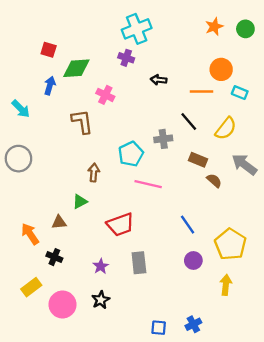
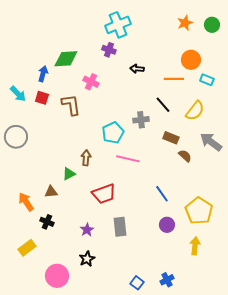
red square: (49, 50) -> (42, 98), moved
brown arrow: (94, 172) -> (86, 158), moved
pink circle: (62, 305) -> (57, 276), moved
blue square: (159, 328) -> (137, 283), turned 32

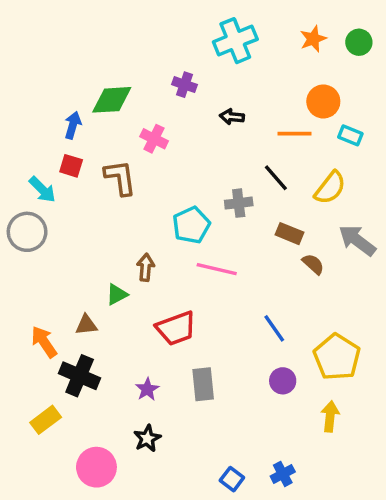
cyan cross: (118, 25) -> (235, 41), moved
cyan arrow: (18, 94) -> (42, 190), moved
black cross: (47, 222) -> (80, 376), size x1.6

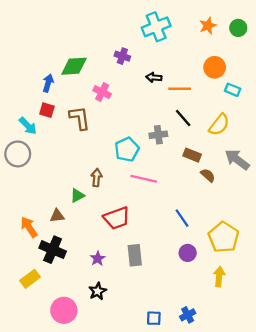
orange line: (295, 134) -> (180, 89), moved
blue square: (232, 479) -> (154, 318), turned -35

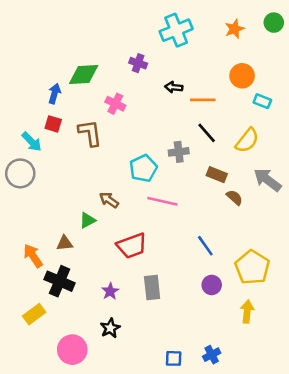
green circle: (238, 28) -> (274, 23), moved
brown arrow: (96, 178) -> (109, 200), turned -60

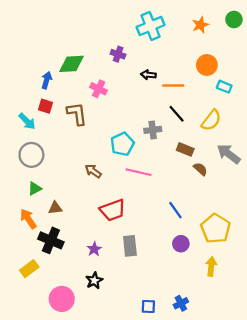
gray circle: (20, 173) -> (31, 155), moved
green triangle: (87, 220) -> (35, 188), moved

